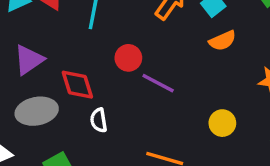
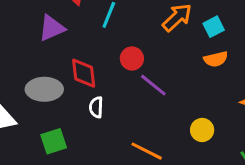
purple triangle: (29, 60) -> (52, 28), moved

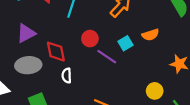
cyan square: (214, 27) -> (126, 43), moved
purple triangle: (52, 28) -> (26, 33), moved
yellow circle: (202, 130) -> (155, 91), moved

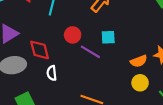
orange semicircle: (150, 35) -> (139, 61), moved
cyan square: (126, 43) -> (108, 37), turned 32

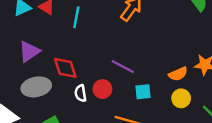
red circle: (73, 35) -> (102, 89), moved
cyan square: (108, 37) -> (143, 92), moved

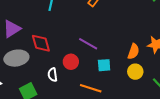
orange semicircle: (178, 74) -> (134, 51), turned -49
white semicircle: (80, 93) -> (53, 75), moved

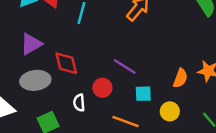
yellow circle: (135, 72) -> (170, 111), moved

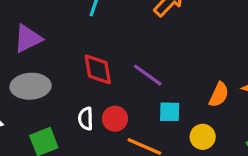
red diamond: (66, 63) -> (98, 69), moved
red circle: (102, 88) -> (115, 119), moved

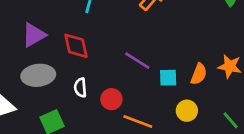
red diamond: (98, 69) -> (76, 46), moved
cyan square: (170, 112) -> (168, 78), moved
white semicircle: (86, 119) -> (80, 88), moved

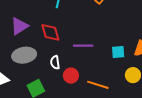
purple line: (137, 61) -> (83, 46), moved, turned -30
red circle: (111, 99) -> (71, 76), moved

